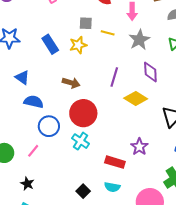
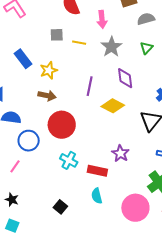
yellow star: (78, 45) -> (49, 70), moved
cyan cross: (81, 141) -> (69, 160), moved
cyan semicircle: (112, 187) -> (97, 196), turned 70
black square: (83, 191) -> (60, 207), moved

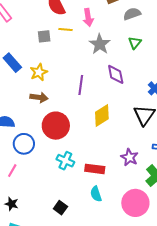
yellow line: (79, 43) -> (65, 29), moved
yellow diamond: (113, 106) -> (102, 116), moved, turned -55
purple star: (120, 153) -> (129, 157), moved

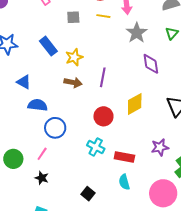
gray square: (44, 36) -> (73, 17), moved
purple line: (81, 85) -> (103, 77), moved
red circle: (56, 126) -> (103, 116), moved, size x0.7
purple star: (129, 157) -> (160, 147), turned 30
black star: (12, 204) -> (42, 178), moved

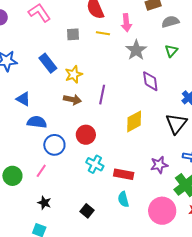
red circle: (103, 116) -> (86, 135), moved
black star: (42, 178) -> (44, 203), moved

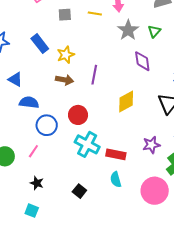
green triangle: (171, 51) -> (154, 31), moved
cyan cross: (95, 164) -> (87, 144), size x1.4

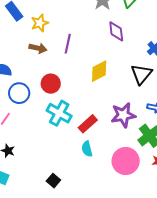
purple star: (151, 145) -> (123, 115), size x1.4
red rectangle: (116, 154) -> (88, 124), turned -54
black square: (79, 191) -> (53, 181), moved

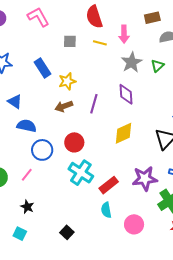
purple diamond: (116, 31) -> (126, 94), moved
brown arrow: (38, 48) -> (64, 106), turned 144
pink circle: (126, 161) -> (134, 224), moved, size x0.7
black square: (53, 181) -> (67, 232), moved

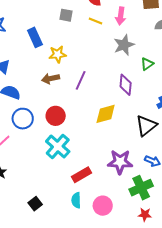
green triangle: (158, 66) -> (147, 64), moved
purple diamond: (126, 94) -> (126, 85), moved
red rectangle: (109, 185) -> (81, 175), moved
cyan semicircle: (106, 210) -> (76, 200), moved

